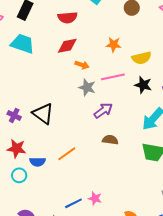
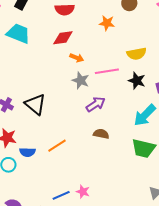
orange star: (114, 45) -> (107, 23), moved

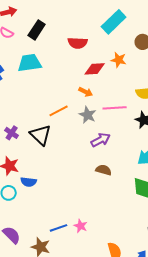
cyan trapezoid: (18, 33) -> (30, 63), turned -35
red diamond: (63, 38) -> (95, 69), moved
orange line: (57, 146) -> (59, 111), moved

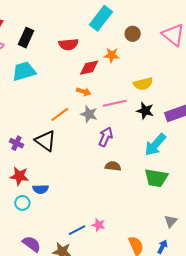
purple arrow: (101, 140) -> (106, 137), turned -30

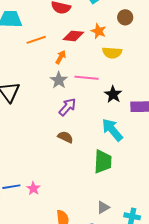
yellow semicircle: (143, 84) -> (112, 53), moved
orange arrow: (84, 92) -> (61, 57), turned -96
orange line: (60, 114) -> (36, 40), moved
cyan arrow: (155, 145) -> (112, 130), turned 80
green trapezoid: (156, 178) -> (103, 162), turned -115

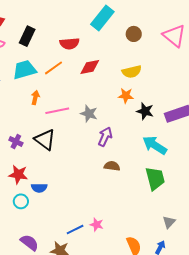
orange star: (99, 31) -> (126, 96), moved
orange line: (36, 40) -> (54, 68), moved
orange arrow: (61, 57) -> (35, 98), moved
pink line: (87, 78) -> (57, 111), moved

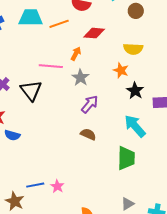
brown circle: (134, 34) -> (136, 11), moved
orange arrow: (35, 98) -> (76, 54), moved

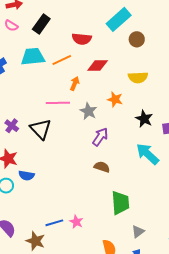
orange arrow: (76, 54) -> (75, 84), moved
orange star: (121, 70) -> (115, 99), moved
green trapezoid: (126, 158) -> (120, 203), moved
gray triangle: (128, 204) -> (138, 232), moved

